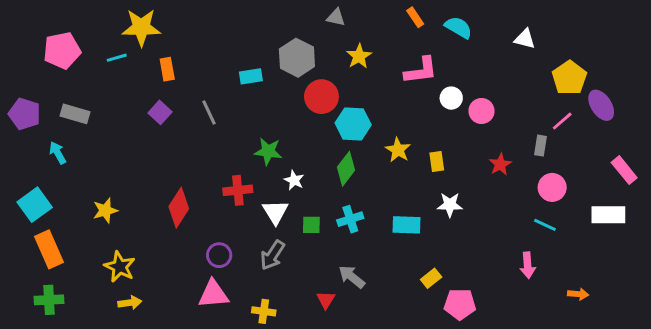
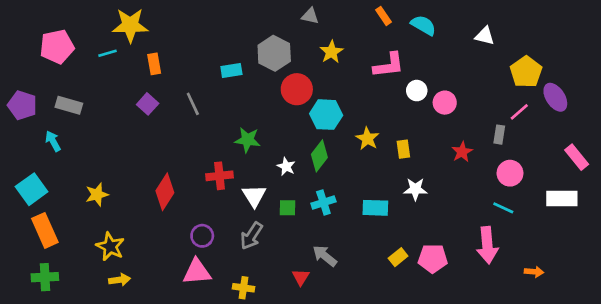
white star: (294, 180) -> (286, 167), moved
pink arrow: (528, 265) -> (487, 245), size x1.5
pink pentagon: (460, 304) -> (433, 258), moved

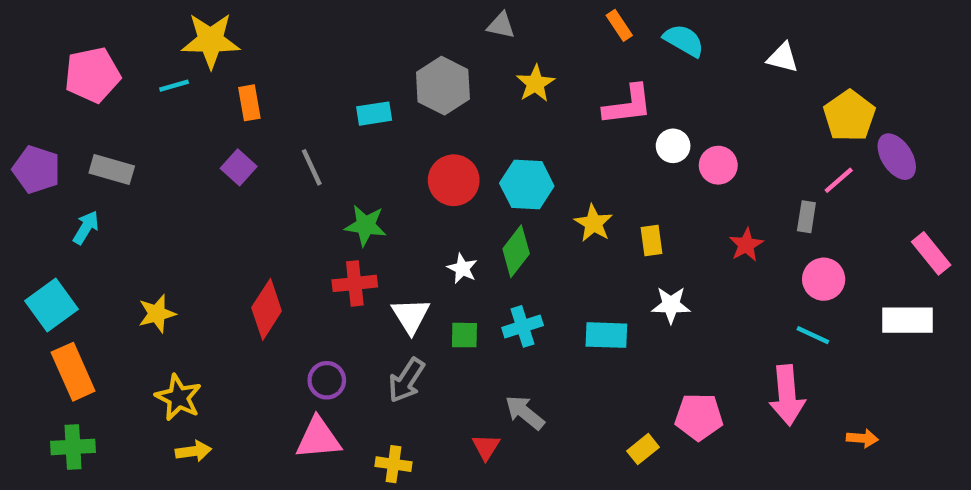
red circle: (297, 89) -> (454, 180), moved
green star: (247, 140) -> (366, 225), moved
cyan arrow: (53, 141) -> (86, 228), turned 60
yellow rectangle: (398, 257) -> (643, 449), moved

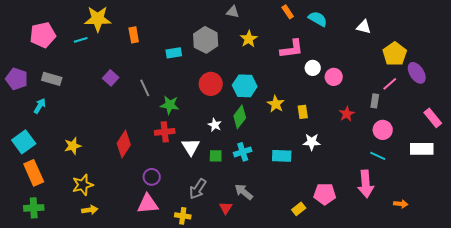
orange rectangle: (249, 103) -> (134, 35), moved
gray line: (312, 167) -> (145, 88), moved
gray arrow: (406, 380) -> (198, 189), moved
yellow star: (178, 397) -> (83, 185), turned 30

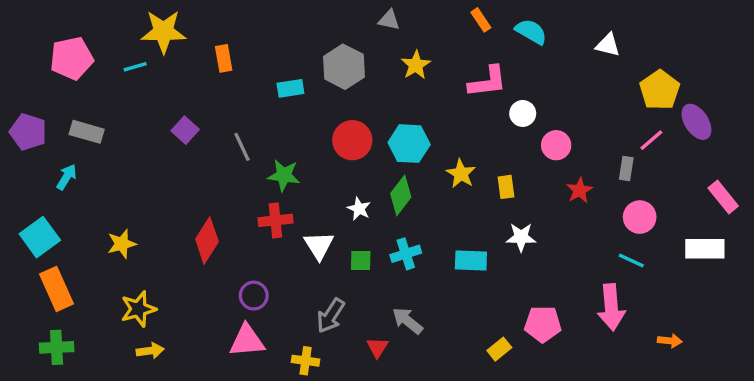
pink circle: (334, 77) -> (556, 145), moved

